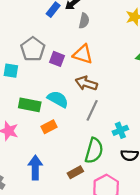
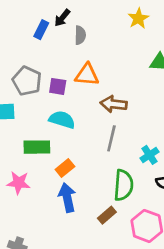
brown arrow: (86, 83) -> (114, 104), moved
cyan semicircle: (58, 99) -> (62, 120), moved
blue arrow: (35, 168) -> (67, 198), moved

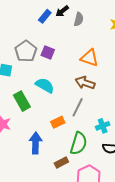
gray semicircle: (80, 35) -> (79, 19), moved
orange triangle: (87, 75) -> (89, 58), moved
purple square: (58, 86) -> (48, 53), moved
green rectangle: (37, 147) -> (22, 101), turned 48
orange rectangle: (65, 168) -> (58, 122), moved

